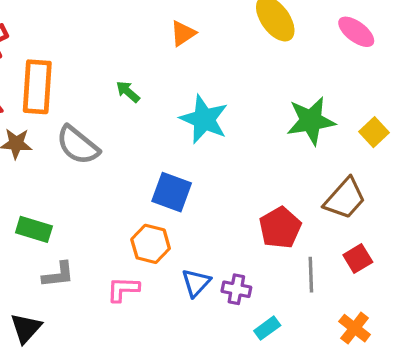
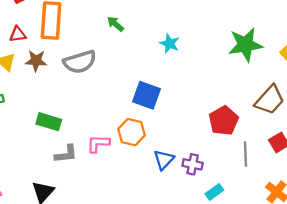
cyan star: (204, 119) -> (170, 44), size x0.6
gray semicircle: (78, 145) -> (80, 62), turned -56
pink L-shape: (123, 289) -> (98, 144), moved

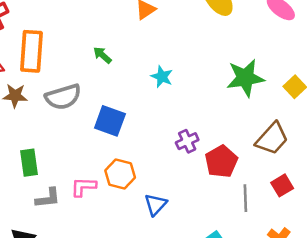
blue square: (147, 95) -> (110, 121), moved
green rectangle: (49, 122) -> (29, 163), turned 65
purple cross: (193, 164) -> (187, 141), moved, turned -36

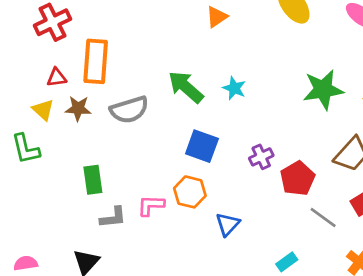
green arrow: (102, 55) -> (186, 87), moved, size x1.8
blue square: (110, 121) -> (202, 146), moved
gray line: (245, 198) -> (323, 217), turned -52

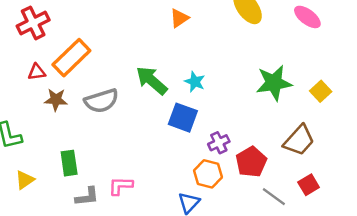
orange rectangle: (96, 61) -> (71, 58), turned 42
yellow triangle: (43, 110) -> (25, 180), moved, turned 42
blue square: (202, 146) -> (183, 118), moved
orange hexagon: (190, 192) -> (208, 174), moved

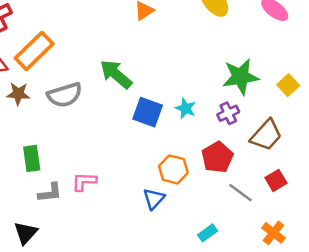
cyan star: (195, 82) -> (186, 108), moved
purple cross: (219, 143) -> (228, 113), moved

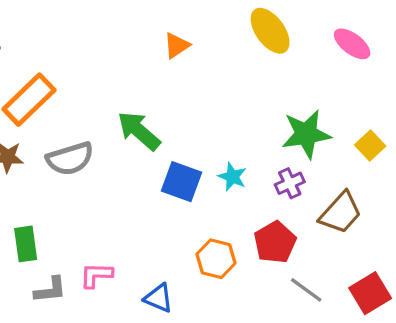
red square: (276, 180) -> (370, 293), moved, size x1.4
blue triangle: (154, 199) -> (159, 298), moved, turned -50

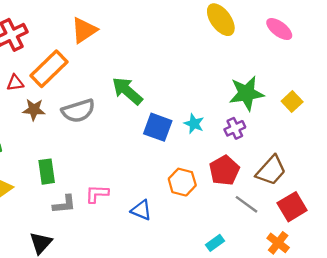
orange triangle: (177, 45) -> (84, 30), moved, size x1.4
brown trapezoid: (341, 213) -> (271, 170), moved

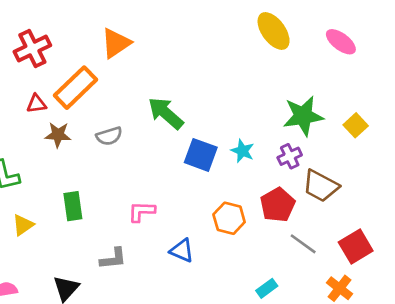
gray semicircle: (78, 111) -> (109, 136), size x0.7
brown trapezoid: (271, 170) -> (321, 186), moved, turned 76
pink L-shape: (97, 194) -> (142, 212), moved
gray L-shape: (64, 204) -> (113, 259), moved

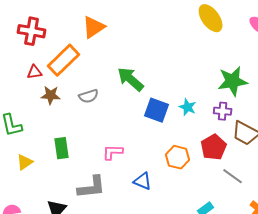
red cross: (32, 49) -> (32, 31), turned 36
purple cross: (290, 156) -> (223, 111), turned 30
gray L-shape: (113, 259) -> (92, 187), size x1.4

